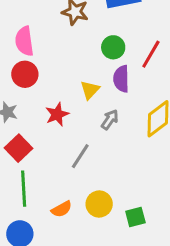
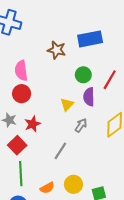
red star: (57, 114) -> (33, 124), moved

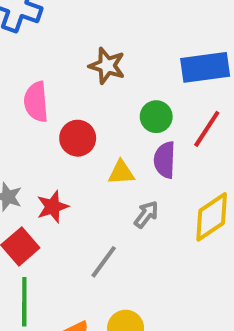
blue rectangle: (90, 39) -> (205, 67), moved
red circle: (22, 94) -> (78, 138), moved
yellow triangle: (67, 104) -> (121, 173), turned 40

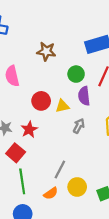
red circle: (78, 138) -> (41, 101), moved
gray line: (104, 262) -> (60, 169), moved

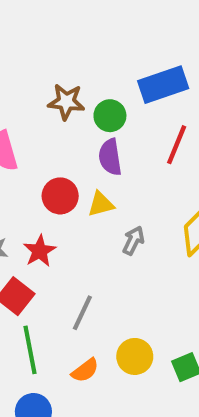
green circle: (76, 74) -> (110, 116), moved
purple semicircle: (84, 96) -> (110, 157), moved
gray line: (60, 169) -> (82, 313), moved

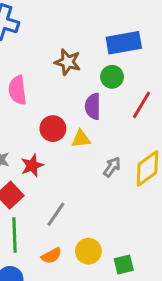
blue rectangle: (163, 85) -> (124, 43), moved
green circle: (110, 116) -> (112, 77), moved
gray arrow: (133, 241) -> (112, 167), moved

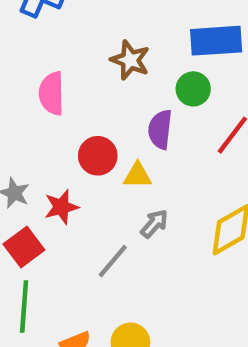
gray arrow: (112, 167) -> (154, 224), moved
gray line: (56, 214) -> (113, 261), moved

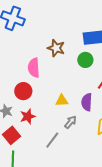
pink semicircle: (52, 93) -> (34, 68), moved
purple semicircle: (160, 129) -> (87, 102), moved
red circle: (98, 156) -> (23, 91), moved

